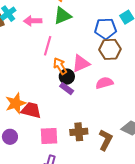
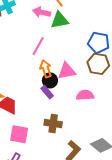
pink arrow: (33, 21) -> (42, 12), moved
brown cross: (79, 132) -> (53, 123), moved

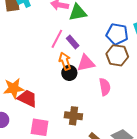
purple rectangle: (47, 92) -> (73, 42), moved
pink semicircle: (85, 95) -> (105, 87), turned 84

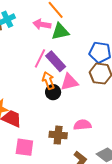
purple rectangle: (73, 42) -> (56, 61), size x1.5
pink semicircle: (105, 87) -> (82, 125), moved, turned -84

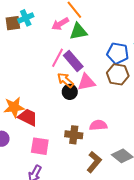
pink arrow: (42, 24) -> (60, 24), turned -42
orange arrow: (48, 81) -> (65, 80), turned -30

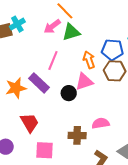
purple rectangle: (73, 61) -> (39, 83), moved
orange arrow: (65, 80) -> (89, 60), moved, turned 36
orange star: (14, 107) -> (16, 88), moved
red trapezoid: (28, 117) -> (30, 123), turned 40

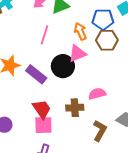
purple rectangle: (39, 83) -> (36, 74), moved
black circle: (69, 93) -> (63, 66), size x1.5
red trapezoid: (30, 123) -> (42, 109), moved

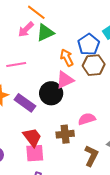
blue pentagon: (103, 19) -> (89, 44), turned -30
pink line: (45, 35) -> (16, 65), moved, turned 66

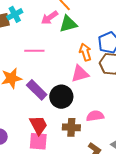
black circle: (51, 93) -> (61, 97), moved

